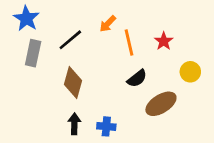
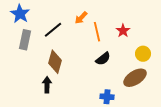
brown ellipse: (161, 104) -> (135, 78), moved
black arrow: (74, 124) -> (47, 85), moved
blue cross: (106, 126) -> (107, 97), moved

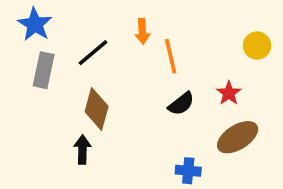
orange arrow: (81, 18) -> (142, 31), turned -48
red star: (123, 31) -> (229, 93), moved
yellow circle: (143, 54) -> (257, 46), moved

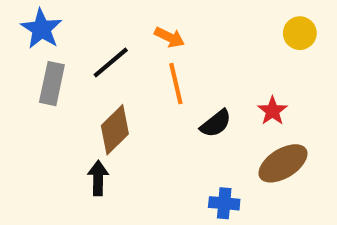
orange arrow: (142, 31) -> (170, 37), turned -60
yellow circle: (257, 46) -> (300, 33), moved
orange line: (171, 56) -> (176, 84), moved
brown diamond: (97, 109) -> (115, 130), turned 30

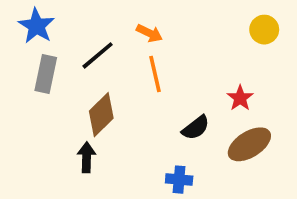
black semicircle: (216, 123) -> (196, 128), moved
blue cross: (224, 203) -> (179, 180), moved

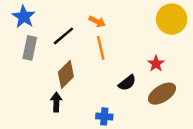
yellow circle: (264, 30) -> (172, 19), size x1.6
blue cross: (179, 180) -> (104, 116), moved

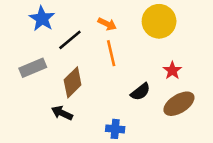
blue star: (24, 17) -> (42, 19), moved
yellow circle: (172, 19) -> (159, 21), moved
gray rectangle: (30, 48) -> (33, 68), moved, turned 55
black arrow: (56, 102) -> (62, 113), turned -66

